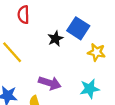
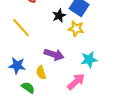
yellow star: (96, 52) -> (76, 29), moved

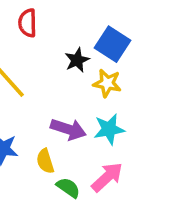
cyan star: (89, 60) -> (109, 129), moved
green semicircle: (28, 88) -> (68, 188), moved

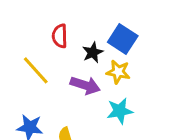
red semicircle: (27, 23) -> (60, 36), moved
purple arrow: (68, 129) -> (85, 85), moved

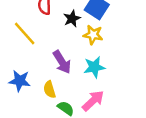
purple arrow: (85, 85) -> (62, 62), moved, turned 40

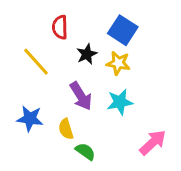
black star: (72, 19) -> (87, 54), moved
pink arrow: (93, 101) -> (153, 142), moved

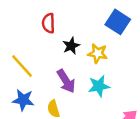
blue square: (123, 30) -> (118, 22), moved
yellow line: (36, 62) -> (22, 66), moved

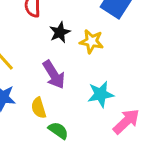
cyan star: (99, 86) -> (101, 94), moved

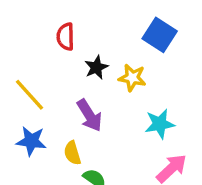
cyan star: (101, 94) -> (160, 124), moved

